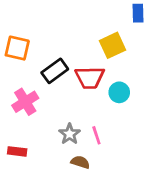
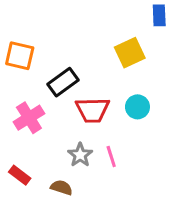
red trapezoid: (90, 78) -> (93, 110), moved
red rectangle: (17, 151) -> (20, 175), turned 30
brown semicircle: (80, 162) -> (62, 187), moved

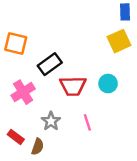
yellow square: (130, 53) -> (119, 41), moved
gray star: (80, 155) -> (51, 121), moved
brown semicircle: (62, 187) -> (38, 147), moved, turned 91

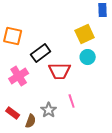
yellow square: (119, 41) -> (85, 34), moved
cyan circle: (108, 84) -> (88, 57), moved
gray star: (51, 121) -> (49, 110), moved

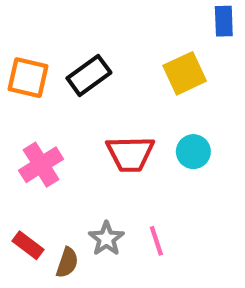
black rectangle: (41, 53) -> (89, 75), moved
cyan circle: (88, 57) -> (193, 152), moved
pink line: (72, 101) -> (156, 241), moved

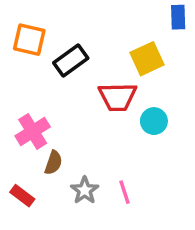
orange square: (28, 78) -> (29, 40), moved
red trapezoid: (130, 154) -> (118, 97), moved
brown semicircle: (67, 263) -> (53, 163), moved

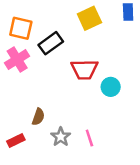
yellow square: (147, 59) -> (89, 18), moved
pink cross: (33, 131) -> (17, 59), moved
red rectangle: (22, 196) -> (16, 140), turned -63

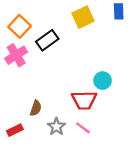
orange square: (21, 28) -> (20, 26), turned 30
red trapezoid: (84, 69) -> (84, 100), moved
pink line: (89, 138) -> (83, 128), turned -35

